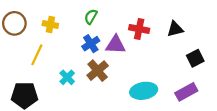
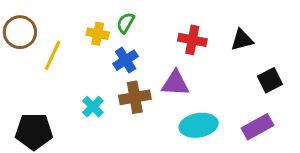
yellow cross: (50, 24) -> (98, 34), moved
purple triangle: (116, 45) -> (175, 83), moved
yellow line: (37, 55) -> (53, 55), moved
brown cross: (98, 71) -> (135, 97), turned 30

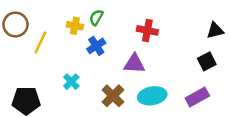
black triangle: (242, 40) -> (215, 30), moved
brown cross: (135, 97) -> (113, 96), moved, turned -35

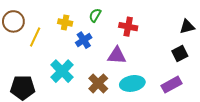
green semicircle: (96, 17) -> (95, 15), moved
cyan cross: (71, 82) -> (62, 71), size x1.6

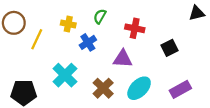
black triangle: (187, 27) -> (197, 13), moved
black square: (180, 53) -> (170, 48), moved
cyan ellipse: (132, 83) -> (139, 88), turned -35

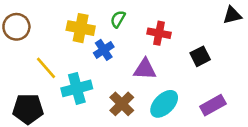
yellow cross: (68, 24) -> (81, 28), size x1.5
yellow line: (37, 39) -> (46, 68), moved, turned -66
cyan cross: (65, 75) -> (77, 88), turned 30

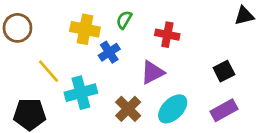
black square: (200, 56) -> (224, 71), moved
purple triangle: (145, 69) -> (152, 72), turned -30

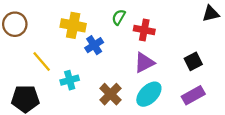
green semicircle: (124, 20) -> (119, 17), moved
purple triangle: (152, 72) -> (144, 63), moved
cyan cross: (81, 93) -> (70, 80), size x0.7

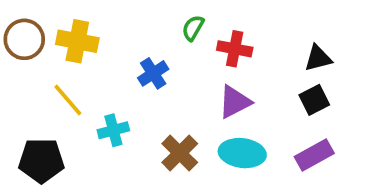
black triangle: (211, 14) -> (318, 58), moved
yellow cross: (73, 25) -> (77, 41), moved
cyan ellipse: (149, 94) -> (242, 153), turned 52

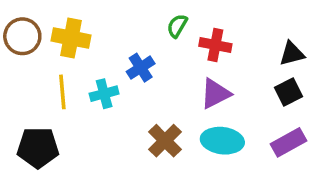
yellow line: (68, 100) -> (62, 92), turned 36
cyan cross: (113, 130) -> (104, 94), moved

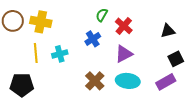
red cross: (215, 45) -> (124, 26), turned 30
blue cross: (141, 68) -> (93, 39), moved
black square: (288, 92) -> (176, 59), moved

